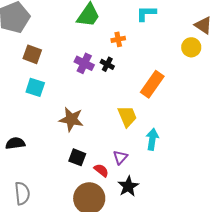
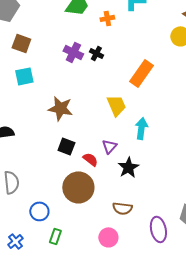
orange cross: (118, 39) -> (107, 18), moved
cyan square: (35, 87) -> (24, 76), turned -30
black star: (128, 186) -> (128, 167), moved

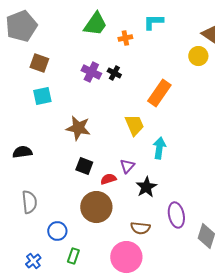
red semicircle: (90, 159) -> (108, 179), turned -56
purple ellipse: (158, 229) -> (176, 215), moved
pink circle: (108, 237) -> (126, 257), size x1.6

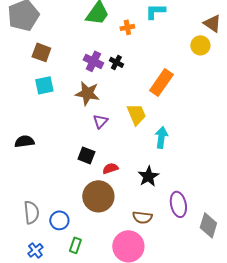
brown star: (78, 128) -> (87, 93), moved
purple triangle: (127, 166) -> (100, 121), moved
gray semicircle: (29, 202) -> (31, 212), moved

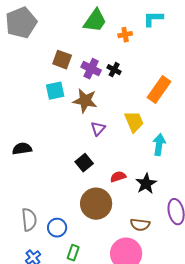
brown square: (41, 52) -> (62, 60), moved
cyan square: (44, 85) -> (55, 91), moved
black square: (86, 155) -> (84, 163), turned 30
red semicircle: (110, 168) -> (118, 177), moved

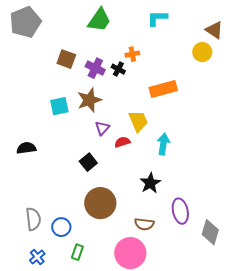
orange cross: (125, 35) -> (132, 54), moved
orange rectangle: (159, 90) -> (163, 89), turned 40
cyan square: (55, 91) -> (59, 106), moved
brown star: (85, 101) -> (89, 100), turned -30
red semicircle: (118, 177) -> (122, 142), moved

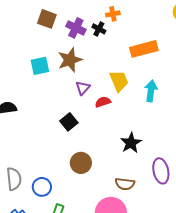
cyan arrow: (163, 144) -> (151, 91), moved
brown circle: (100, 203) -> (81, 163), size x0.7

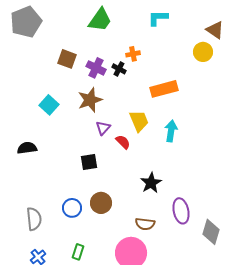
cyan square: (40, 66) -> (49, 105), moved, turned -36
red semicircle: (103, 102) -> (123, 142), turned 63
black square: (69, 122) -> (89, 162), turned 30
blue circle: (42, 187) -> (72, 208), moved

